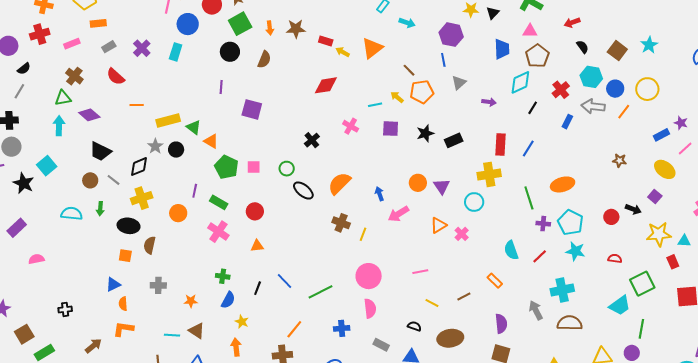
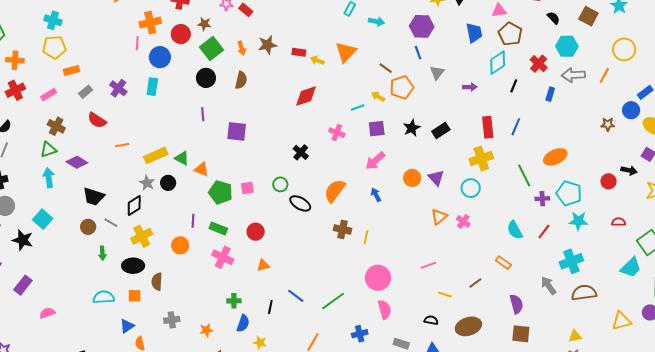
blue circle: (615, 89) -> (631, 110), moved
cyan semicircle: (72, 214) -> (104, 297), moved
pink arrow: (398, 214) -> (375, 161), moved

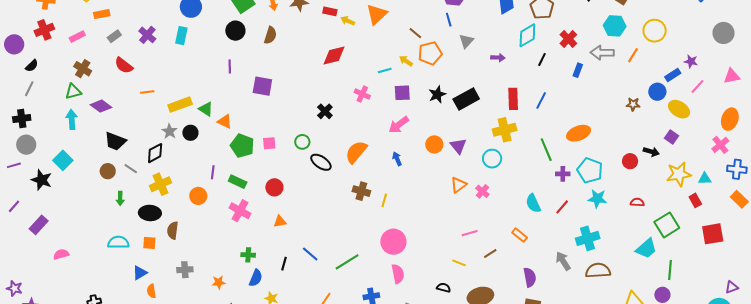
cyan hexagon: (567, 46) -> (615, 26), moved
black rectangle: (441, 130) -> (466, 99), size x1.4
pink line: (428, 265) -> (470, 233), moved

